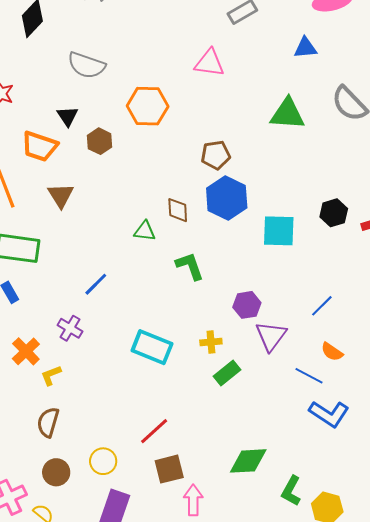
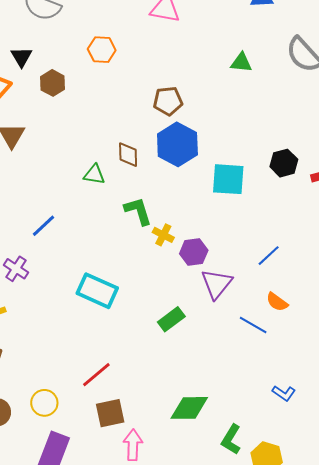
orange hexagon: (148, 106) -> (102, 50), size x0.7
green triangle: (288, 114) -> (241, 63), size x0.6
yellow cross: (211, 342) -> (163, 235), moved, turned 30
blue L-shape: (329, 414) -> (284, 393), moved, size x0.6

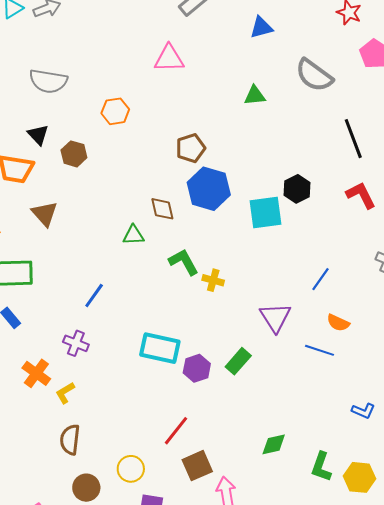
black hexagon: (284, 163) -> (297, 189), moved
purple hexagon: (194, 252) -> (197, 368), moved
green diamond: (189, 408) -> (274, 444), size x0.7

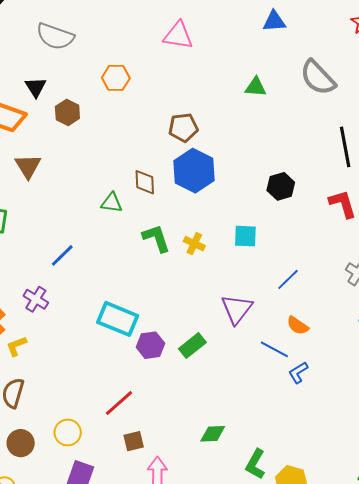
cyan square: (266, 212) -> (245, 236), moved, size x0.7
yellow cross: (213, 280) -> (194, 244), moved
blue L-shape: (363, 411) -> (298, 373), moved, turned 115
brown square: (197, 466) -> (134, 441), size x0.7

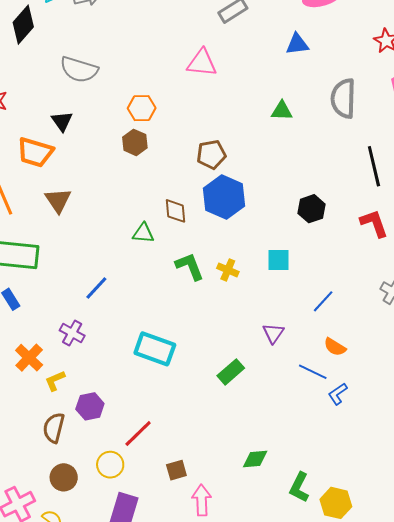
gray semicircle: (318, 78) -> (343, 98), turned 48
brown hexagon: (67, 112) -> (135, 142), moved
purple triangle: (237, 309) -> (273, 333), size x0.7
purple hexagon: (150, 345) -> (90, 406), moved
red line: (119, 403) -> (138, 434), moved

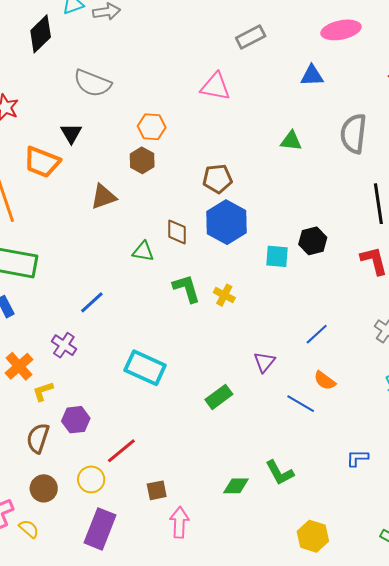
brown triangle: (58, 200) -> (103, 197), moved, turned 40
cyan square: (278, 260) -> (277, 256), moved
blue L-shape: (338, 394) -> (357, 458), moved, turned 30
green L-shape: (299, 487) -> (280, 473), moved, turned -60

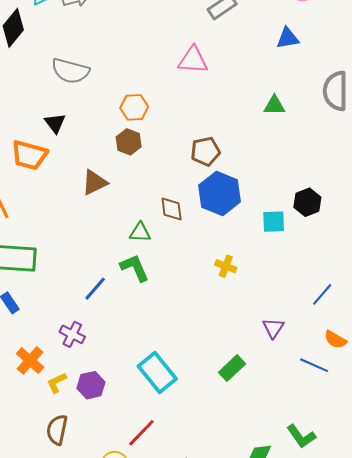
green L-shape: (187, 288) -> (135, 268), moved
cyan rectangle: (145, 368) -> (157, 372), moved, turned 33
purple hexagon: (76, 420) -> (91, 385), moved

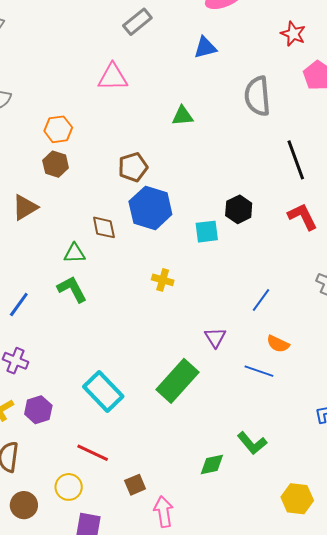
green triangle: (274, 105) -> (183, 116), moved
blue line: (95, 289) -> (19, 304), moved
green rectangle: (232, 368) -> (178, 381), size x1.6
red line: (141, 433) -> (93, 453), turned 76

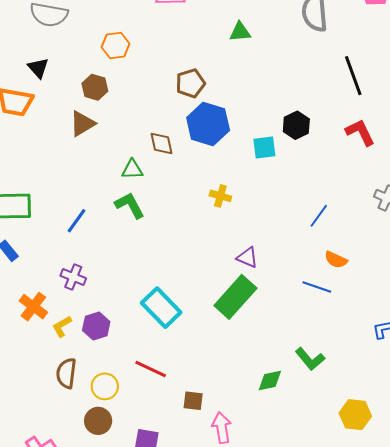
brown hexagon: (56, 164) -> (95, 87), moved
purple triangle: (215, 337) -> (247, 258), moved, turned -35
brown square: (135, 485) -> (193, 401), turned 30
yellow circle: (69, 487) -> (105, 386), moved
brown circle: (24, 505) -> (98, 421), moved

